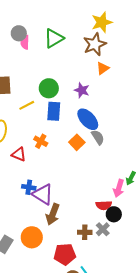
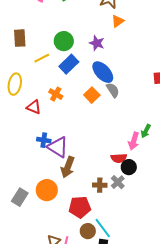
blue rectangle: (54, 111) -> (69, 64), turned 42

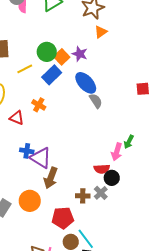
orange square: (92, 95) -> (62, 57), moved

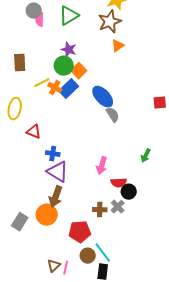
purple star: (80, 54) -> (69, 50), moved
orange cross: (39, 105) -> (55, 88), moved
blue cross: (27, 151) -> (53, 154), moved
pink arrow: (117, 152) -> (102, 166), moved
brown arrow: (51, 178) -> (56, 197), moved

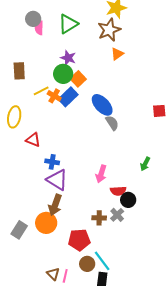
brown triangle: (54, 266) -> (53, 274), turned -32

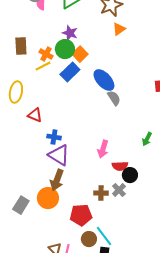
orange cross: (54, 96) -> (46, 54), moved

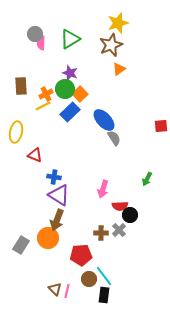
orange cross: (46, 54) -> (46, 94), turned 32

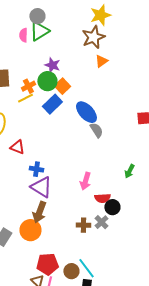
gray circle: (35, 34) -> (37, 16), moved
green triangle: (70, 39) -> (39, 31), moved
red pentagon: (81, 255) -> (47, 264), moved

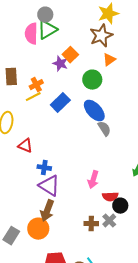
pink semicircle: (23, 35) -> (31, 34), size x1.5
green circle: (47, 81) -> (92, 80), moved
orange square: (62, 86) -> (70, 55), moved

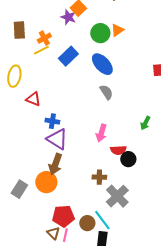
orange triangle: (109, 60) -> (117, 30), moved
gray semicircle: (104, 129) -> (106, 92), moved
gray cross: (109, 221) -> (117, 196), moved, size x1.6

